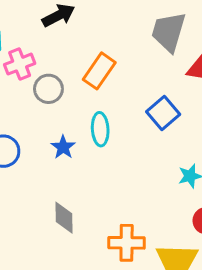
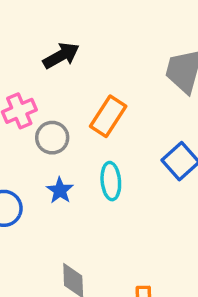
blue star: (63, 147) -> (60, 190), moved

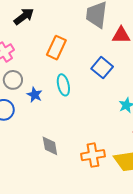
gray circle: (52, 138) -> (13, 80), moved

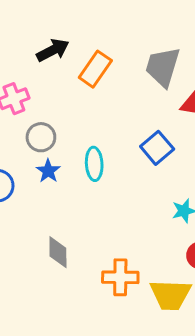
orange rectangle: (56, 48) -> (95, 69), moved
gray circle: (13, 80) -> (41, 137), moved

